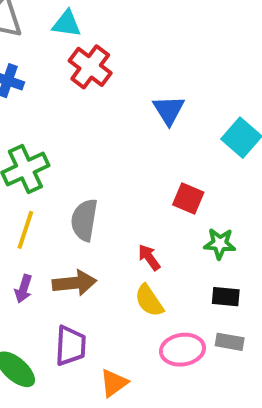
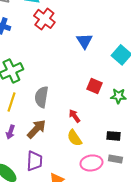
green star: (220, 244) -> (118, 96), moved
brown arrow: (74, 283) -> (36, 129), turned -40

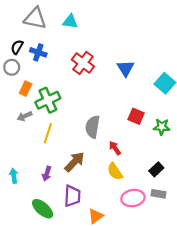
red cross: (44, 19) -> (83, 63), moved
gray semicircle: (41, 97) -> (93, 127), moved
purple arrow: (10, 132) -> (47, 174), moved
black rectangle: (113, 136) -> (156, 169), turned -48

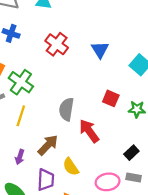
green cross: (48, 100) -> (21, 82), turned -30
red arrow: (115, 148) -> (89, 131), size x1.6
yellow semicircle: (115, 171) -> (71, 167), moved

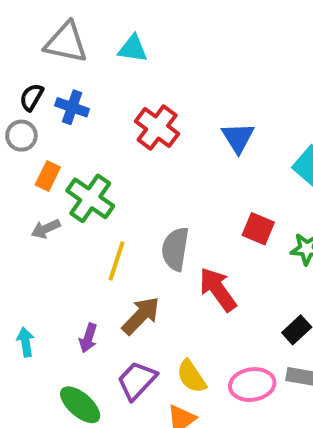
yellow line: (21, 116) -> (117, 261), moved
yellow semicircle: (71, 167) -> (191, 376), moved
purple trapezoid: (46, 180) -> (137, 380), turned -140

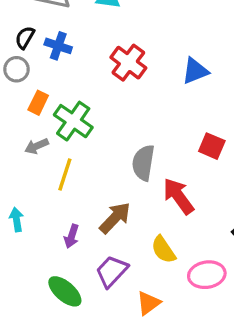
blue triangle: (238, 138) -> (195, 71), turned 40
yellow line: (117, 261) -> (65, 174), moved
cyan arrow: (25, 342) -> (16, 220), moved
yellow semicircle: (191, 376) -> (163, 250), moved

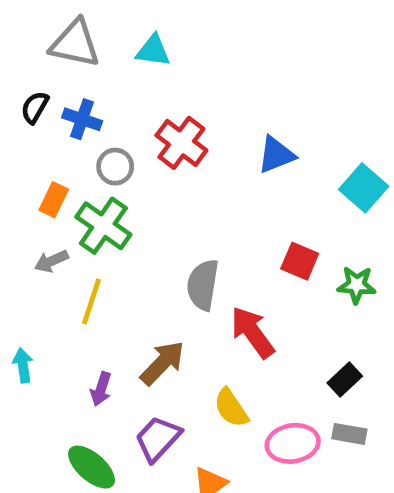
gray circle: (16, 69) -> (115, 167), moved

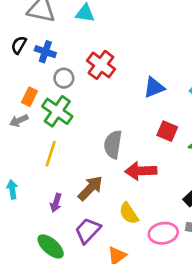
blue triangle: (276, 155) -> (154, 87), moved
gray arrow: (51, 261) -> (19, 121), moved
red arrow: (252, 332) -> (141, 171), turned -56

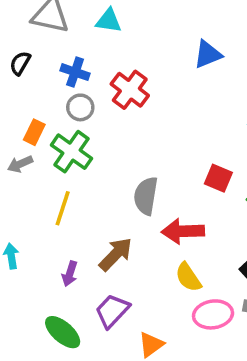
blue cross: (45, 52) -> (75, 72), moved
blue triangle: (154, 87) -> (208, 54), moved
yellow semicircle: (129, 213) -> (188, 277), moved

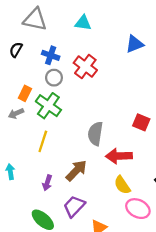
cyan triangle: (109, 21) -> (83, 23), moved
pink ellipse: (213, 314) -> (138, 209), turned 35

